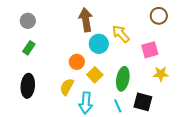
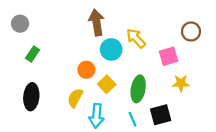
brown circle: (159, 16) -> (191, 31), moved
gray circle: (28, 21) -> (20, 24), moved
black square: (143, 102) -> (161, 115), turned -30

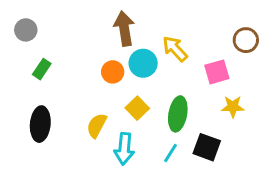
orange circle: (86, 70) -> (113, 72), moved
black square: (161, 115) -> (207, 147), turned 35
cyan line: (133, 119) -> (171, 153), turned 56

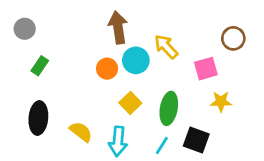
yellow semicircle: (97, 125) -> (81, 132), moved, turned 100

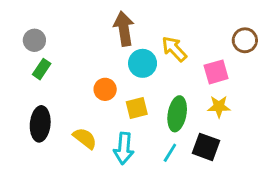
gray circle: (25, 29) -> (34, 40), moved
orange circle: (107, 69) -> (105, 89), moved
yellow star: (221, 102) -> (219, 107), moved
yellow square: (130, 103) -> (137, 108), turned 30

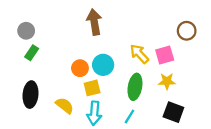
yellow arrow: (174, 49) -> (139, 54), moved
cyan circle: (143, 63) -> (103, 65), moved
yellow square: (137, 108) -> (92, 88), moved
black square: (206, 147) -> (173, 112), moved

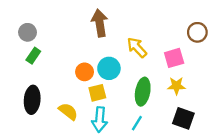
yellow arrow: (139, 54) -> (137, 47), moved

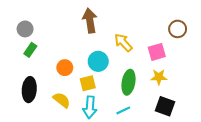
orange circle: (85, 72) -> (65, 68), moved
cyan line: (137, 123) -> (123, 110), turned 32

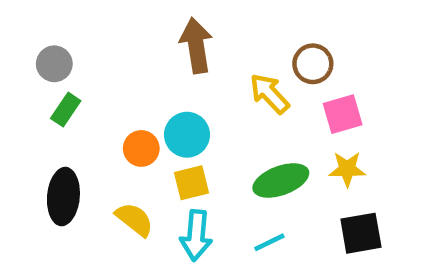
brown circle: (178, 29) -> (313, 64), moved
cyan circle: (98, 61) -> (187, 135), moved
green ellipse: (128, 82) -> (281, 181), turned 60
black square: (165, 106) -> (361, 233), turned -30

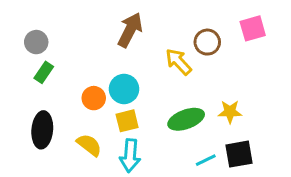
brown arrow: (196, 45) -> (130, 30), turned 36
pink square: (343, 114) -> (253, 28), moved
cyan line: (269, 242) -> (206, 160), moved

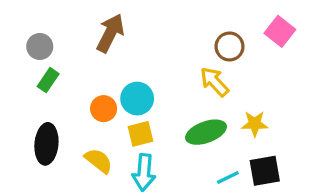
pink square: (253, 28) -> (280, 31), turned -36
brown arrow: (130, 30) -> (110, 33), moved
yellow arrow: (178, 62) -> (214, 82), moved

